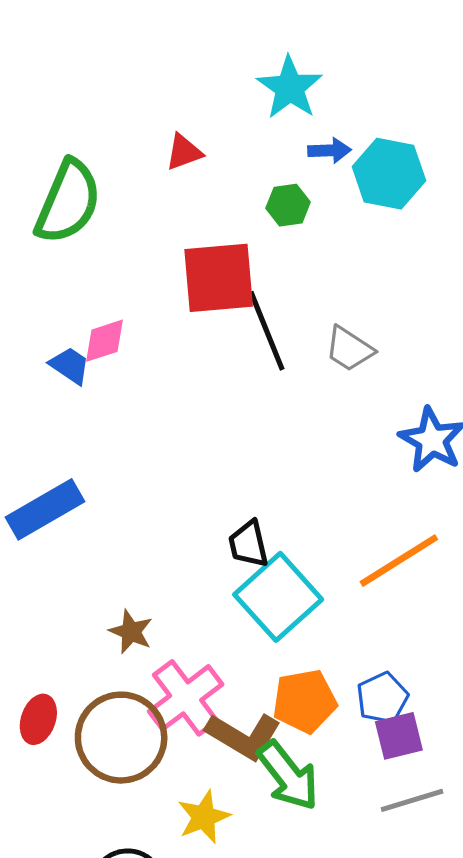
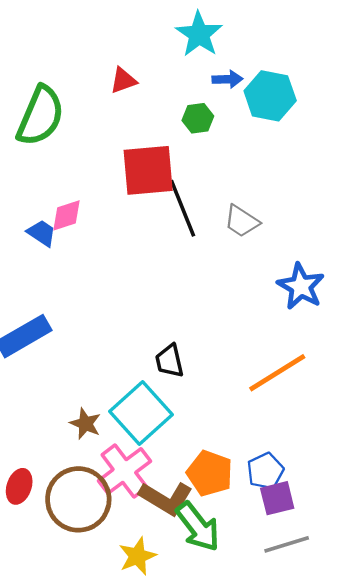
cyan square: (278, 597) -> (141, 413), moved
orange pentagon: (305, 701) -> (210, 473), turned 30

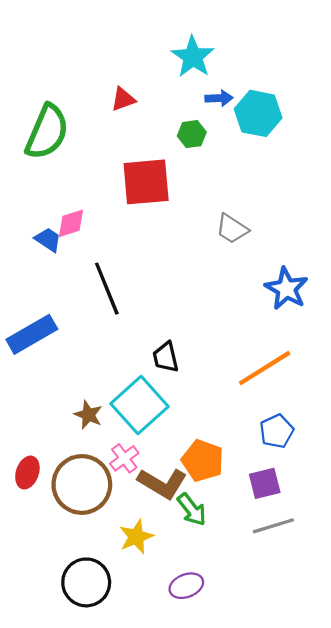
black line: (182, 208) -> (107, 289), moved
pink cross: (124, 471) -> (124, 458), size x0.6
blue pentagon: (265, 471) -> (277, 431), moved
green arrow: (198, 527) -> (192, 510), size x0.7

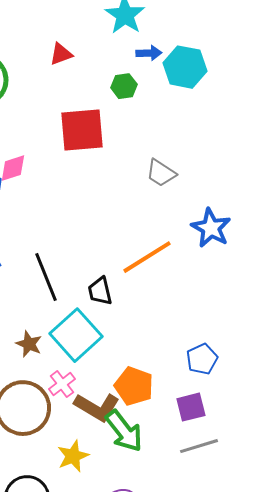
black line: (107, 289) -> (46, 277), moved
orange line: (265, 368) -> (147, 257), moved
green arrow: (192, 510) -> (124, 431), size x1.4

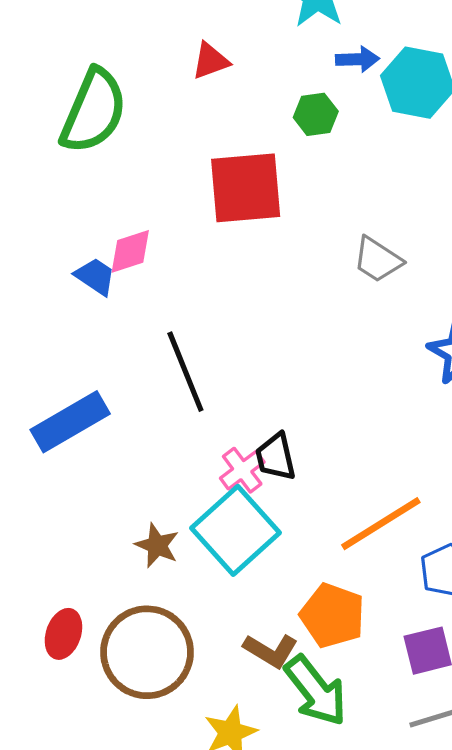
orange line: (147, 257) -> (381, 524), moved
black line: (46, 277) -> (185, 372), moved
pink cross: (62, 384) -> (242, 470), moved
brown L-shape: (97, 407) -> (271, 651), size x0.7

